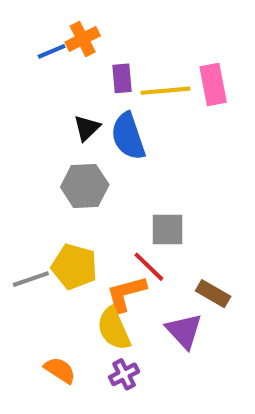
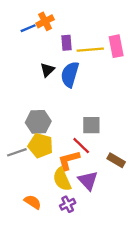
blue semicircle: (128, 136) -> (70, 74), turned 35
gray hexagon: (85, 186) -> (38, 122), moved
purple triangle: (184, 331) -> (88, 181), moved

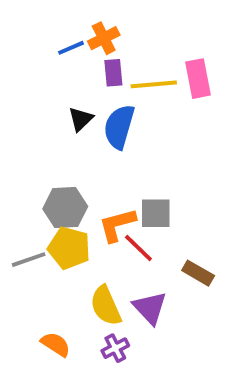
orange cross: (45, 21) -> (104, 38), moved
blue line: (28, 28) -> (71, 48), moved
orange L-shape: (69, 160) -> (117, 225), moved

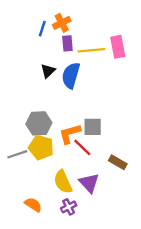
blue line: (71, 48) -> (42, 29), turned -49

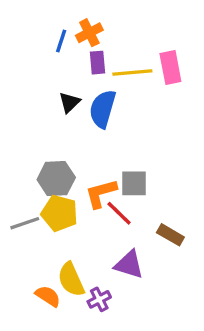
yellow semicircle: (63, 182) -> (71, 279), moved
purple triangle: (89, 183) -> (129, 265), turned -30

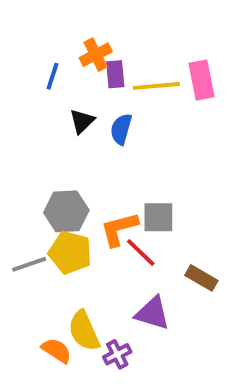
orange cross: (89, 33) -> (96, 55), moved
blue line: (61, 41) -> (53, 76), moved
blue semicircle: (103, 109) -> (121, 129), size x0.7

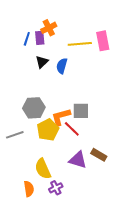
purple rectangle: (115, 74) -> (40, 38), moved
yellow pentagon: (70, 252) -> (48, 130), moved, turned 30
brown rectangle: (201, 278) -> (99, 155), moved
orange semicircle: (57, 350) -> (29, 189), moved, turned 49
purple cross: (117, 354) -> (56, 188), moved

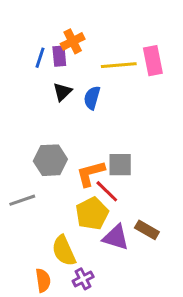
yellow pentagon: (48, 130) -> (92, 214), moved

